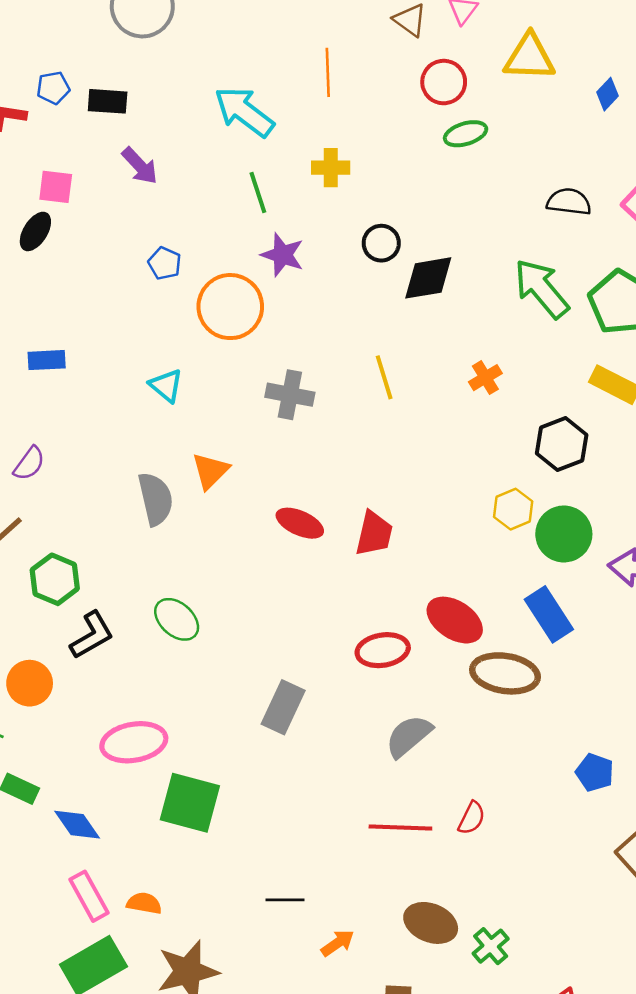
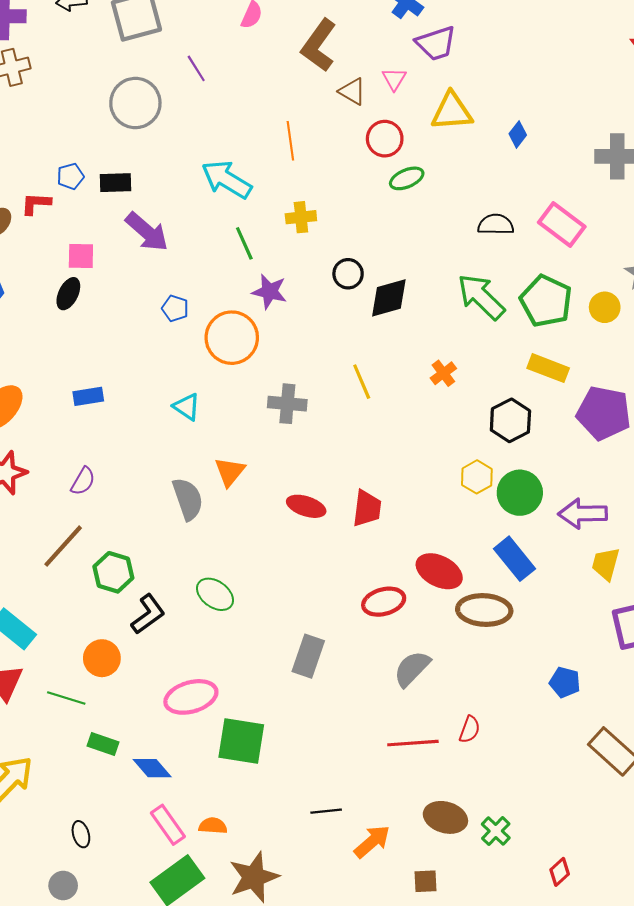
purple arrow: (140, 166) -> (147, 232), size x1.4
orange arrow: (338, 943) -> (372, 841), size x1.4

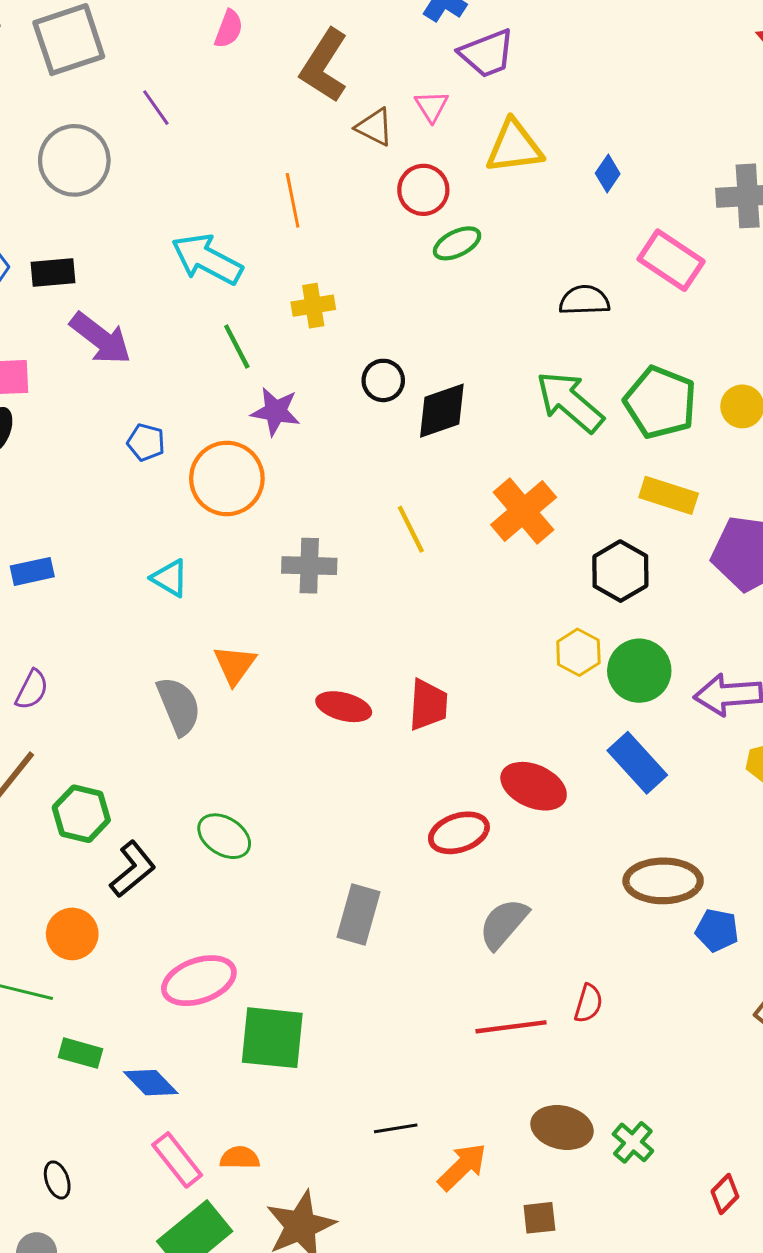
pink rectangle: (562, 225) -> (671, 260), moved
orange cross: (443, 373) -> (524, 511), size x1.8
brown ellipse: (484, 610) -> (663, 881), moved

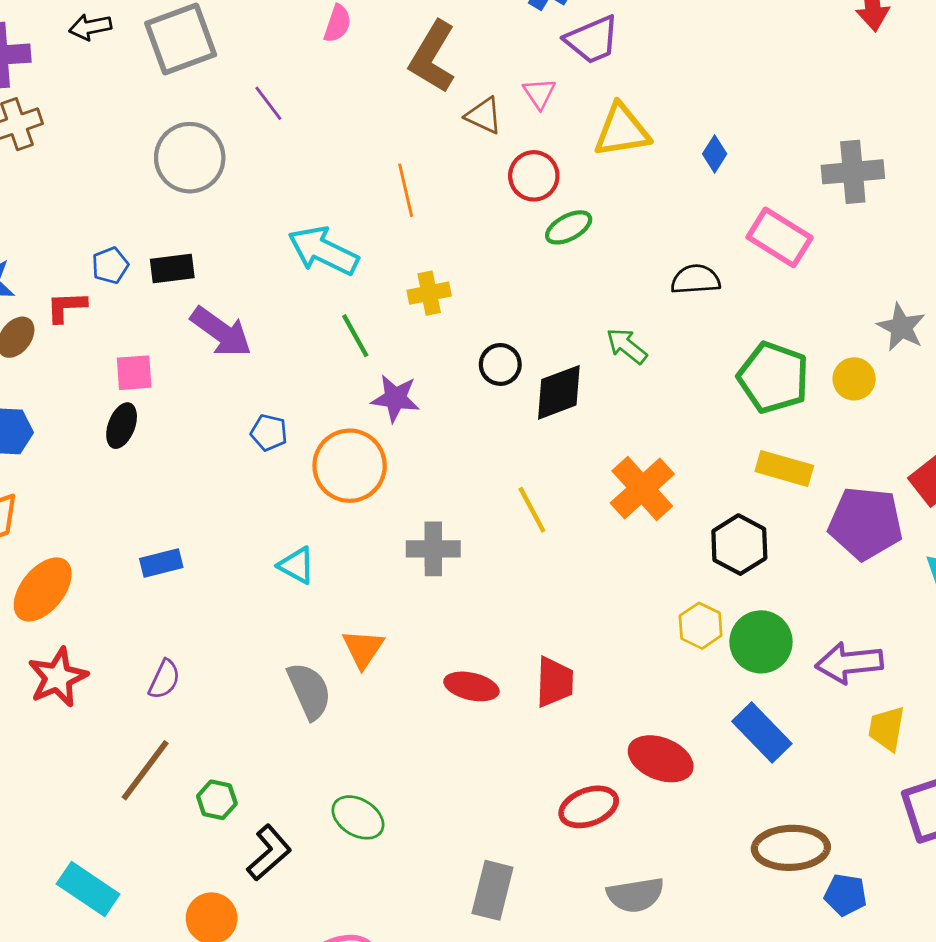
green arrow: (570, 402) -> (627, 346), moved, size x0.6
green hexagon: (81, 814) -> (217, 800), size x0.7
gray semicircle: (504, 924) -> (635, 895), turned -138

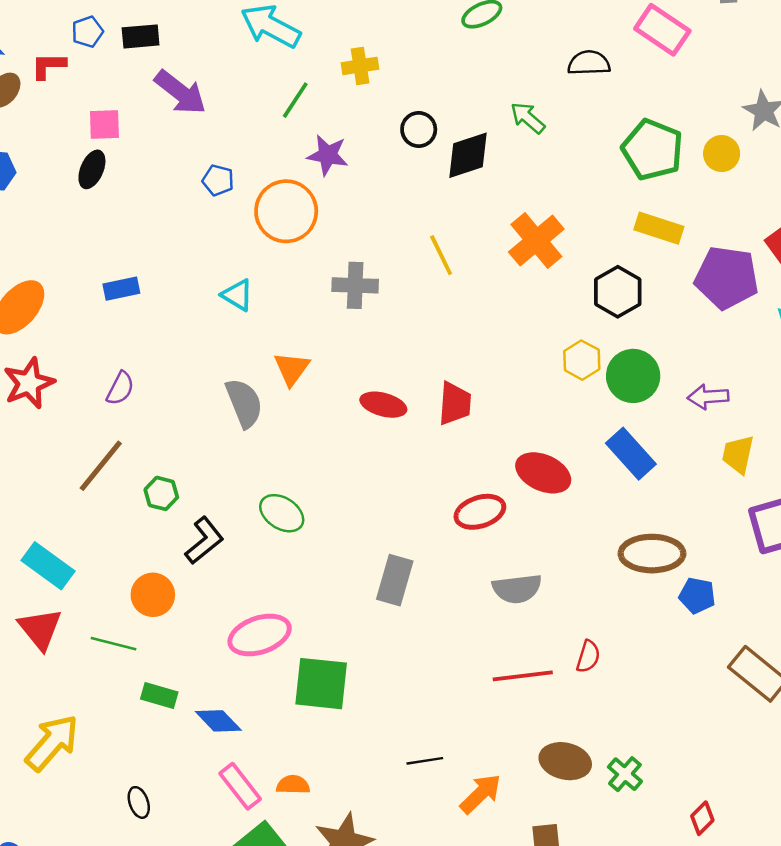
green line: (355, 336) -> (295, 100), turned 60
purple arrow: (849, 663) -> (708, 397), size x0.7

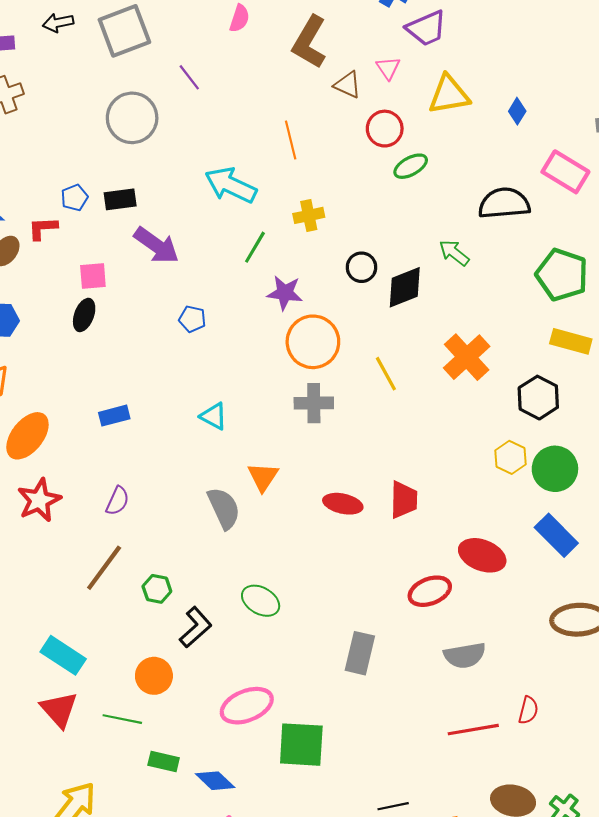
black semicircle: (589, 63) -> (504, 203), size x1.4
orange circle: (286, 211) -> (313, 342), moved

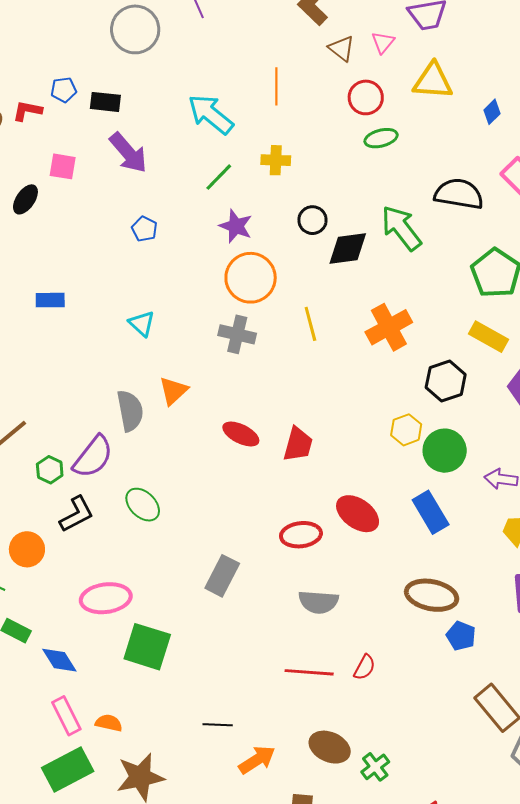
green arrow: (454, 253) -> (401, 228), size x1.6
black ellipse: (84, 315) -> (25, 199), moved
purple semicircle: (117, 501) -> (93, 457), moved, size x1.6

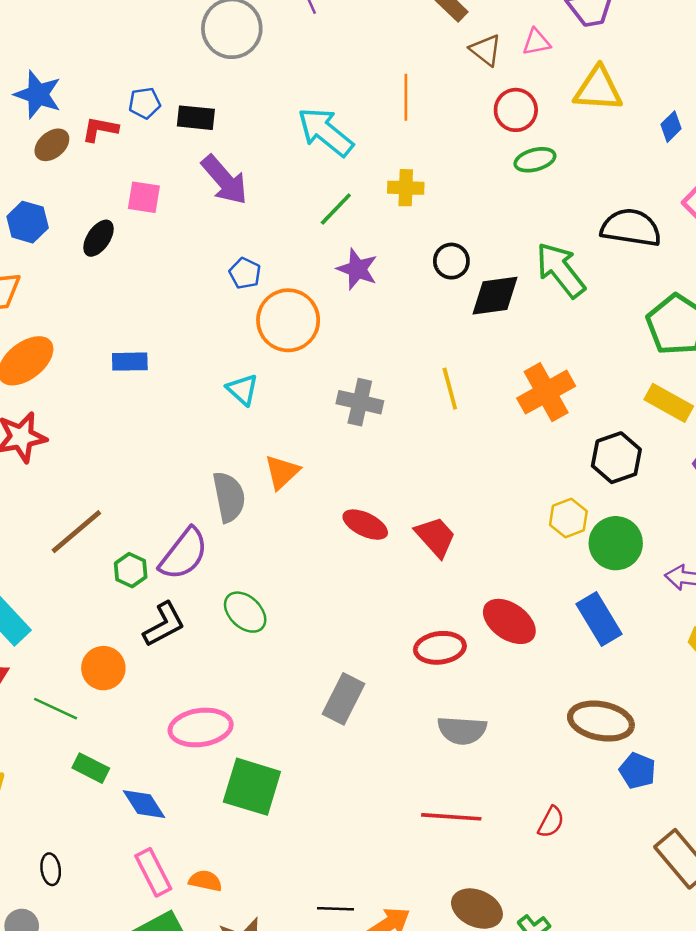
pink triangle: (383, 42) -> (536, 42), turned 40
orange circle: (251, 278) -> (288, 320), moved
red trapezoid: (298, 444) -> (435, 537), turned -57
red semicircle: (364, 667) -> (551, 822), moved
black line: (218, 725) -> (335, 909), moved

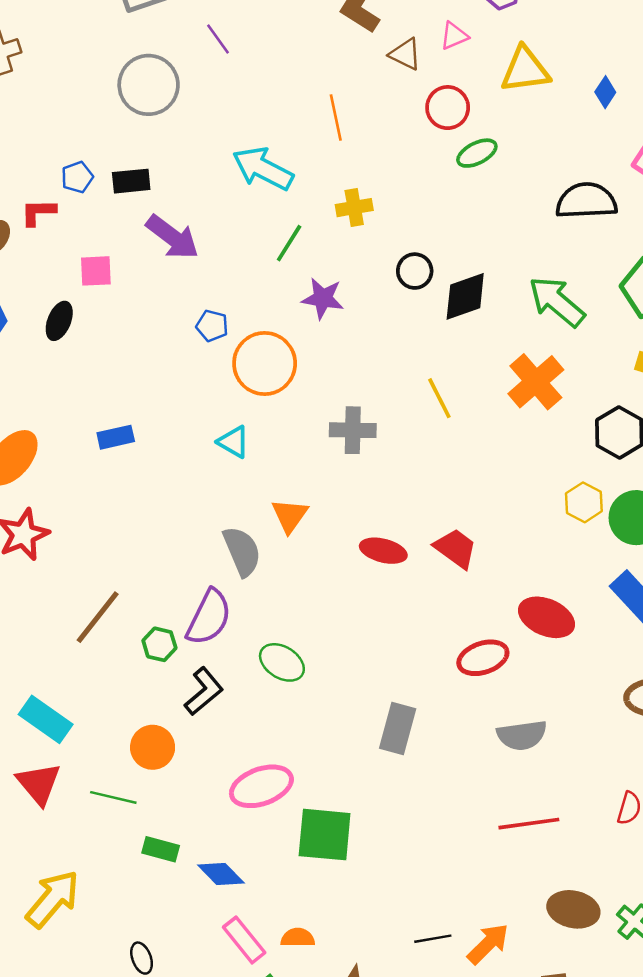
green arrow: (561, 270) -> (557, 302), moved

